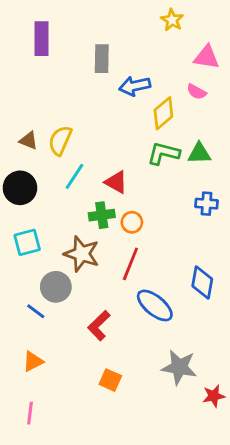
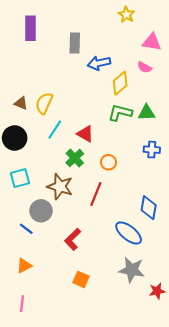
green cross: (102, 215) -> (75, 158), turned -36
orange circle: (132, 222) -> (109, 162), moved
blue ellipse: (155, 305) -> (129, 233), moved

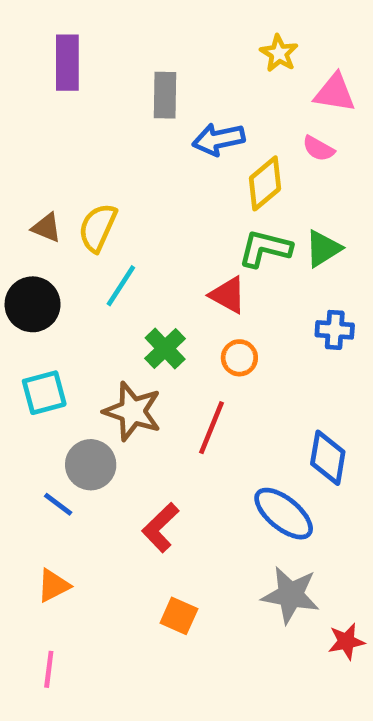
yellow star: (126, 15) -> (279, 53), moved
green triangle: (147, 113) -> (323, 249), turned -30
red triangle: (85, 134) -> (228, 295), moved

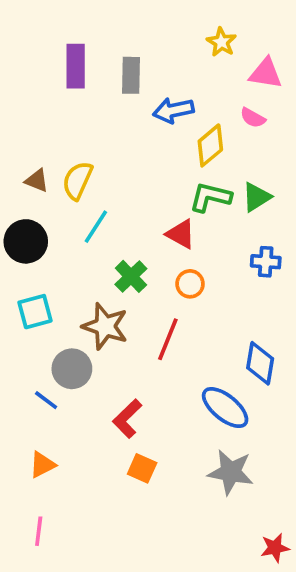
purple rectangle: (67, 63) -> (76, 66), moved
orange square: (179, 616) -> (142, 468), moved
red star: (346, 641) -> (275, 548), moved

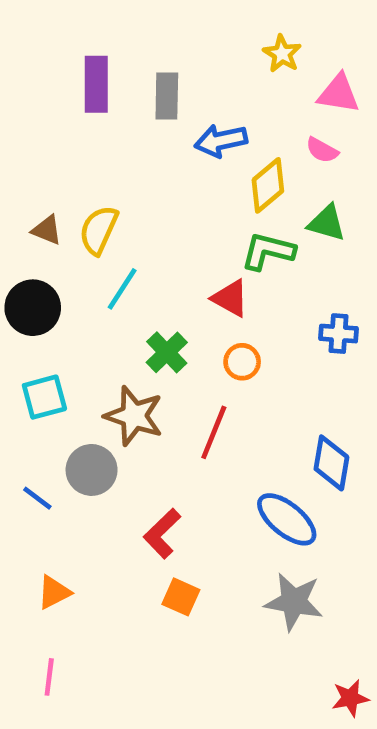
green triangle: (256, 197) -> (327, 223), moved, turned 48
blue line: (46, 400) -> (37, 498), moved

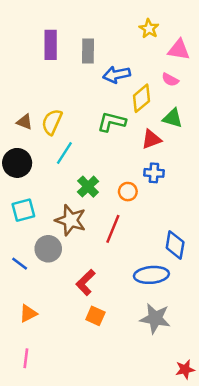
green L-shape: (268, 251) -> (112, 122), moved
red triangle: (230, 298) -> (151, 139), moved, turned -50
blue cross: (338, 334) -> (154, 173), moved
blue ellipse: (287, 519) -> (151, 275), turned -44

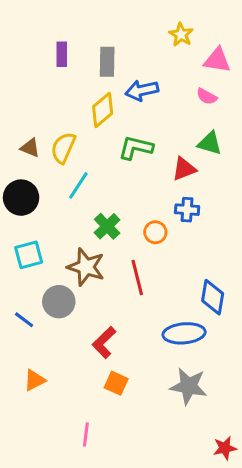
purple rectangle: (51, 45) -> (62, 54), size x0.7
yellow diamond: (142, 98) -> (103, 110), moved
red line: (113, 229) -> (137, 278), turned -36
pink line: (26, 358) -> (86, 434), moved

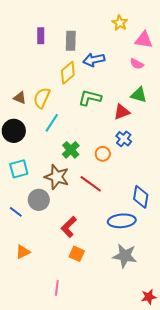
blue cross: (187, 210) -> (124, 139), turned 35
red line: (137, 278) -> (91, 184), turned -40

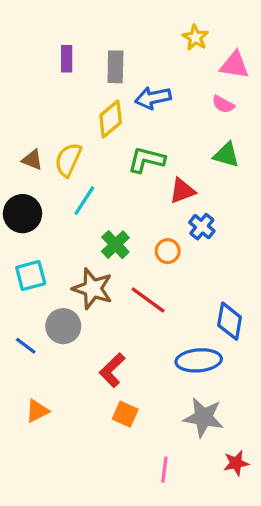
red triangle: (122, 112) -> (182, 191), moved
pink line: (57, 288) -> (164, 470), moved
red star: (149, 297) -> (236, 463), moved

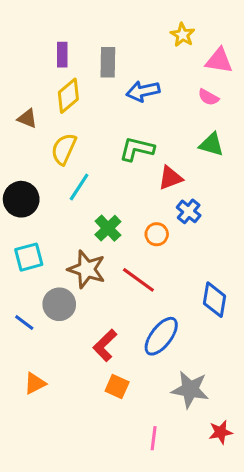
yellow diamond: (111, 119) -> (68, 96), moved
brown triangle: (32, 160) -> (27, 119), moved
blue ellipse: (199, 360) -> (161, 336), moved, turned -48

